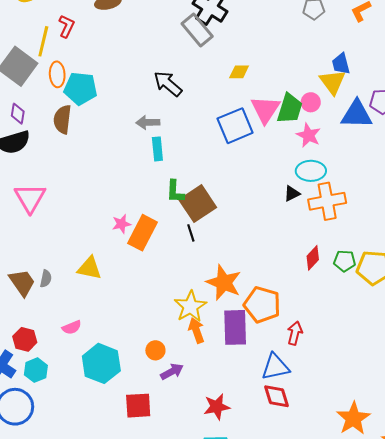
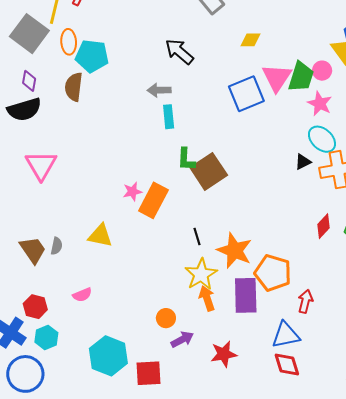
cyan ellipse: (311, 171) -> (322, 139), turned 44
black line: (191, 233) -> (197, 236), moved
cyan hexagon: (101, 363) -> (108, 356), moved
red star: (217, 407) -> (224, 354), moved

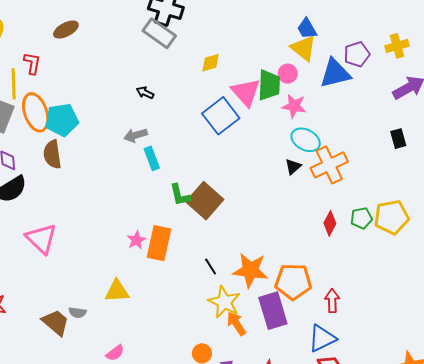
orange ellipse: (69, 42) -> (36, 112), size x1.5
black arrow: (179, 52) -> (145, 93), size x0.6
gray semicircle: (57, 246) -> (77, 313), turned 102

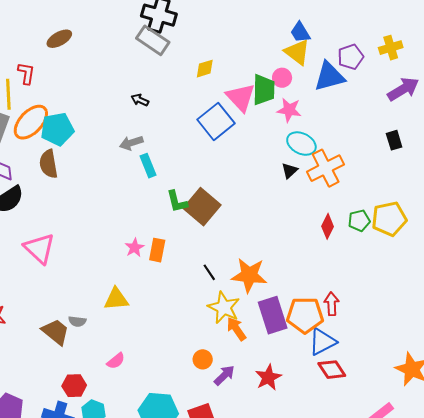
orange ellipse: (36, 112) -> (31, 122), turned 63
orange rectangle: (159, 243) -> (157, 250), size x0.7
orange pentagon: (293, 282) -> (305, 315), moved

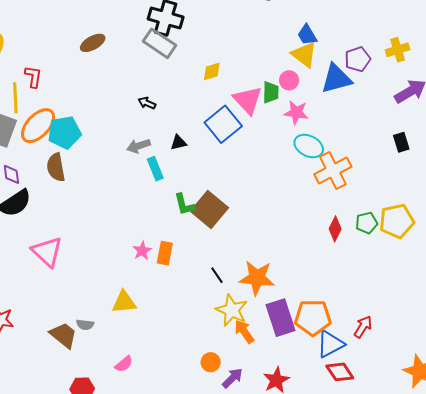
brown ellipse: (59, 39) -> (93, 43), moved
green trapezoid: (264, 90) -> (271, 92), size x0.7
black triangle: (290, 171) -> (178, 143), moved, turned 30
red arrow: (332, 304) -> (363, 327), moved, turned 35

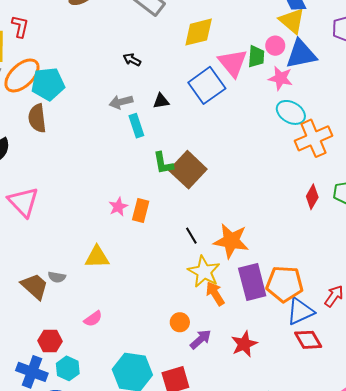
yellow diamond: (212, 71) -> (199, 32), size x1.6
blue triangle: (336, 79) -> (301, 54), moved

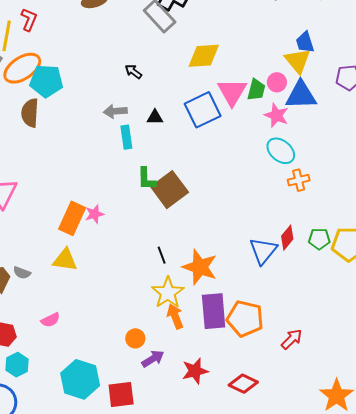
orange cross: (313, 138) -> (299, 180), size x0.6
orange rectangle: (141, 211) -> (72, 218), moved, size x1.4
blue triangle: (300, 311) -> (263, 251), moved, turned -36
red diamond: (308, 340) -> (243, 384), moved, turned -44

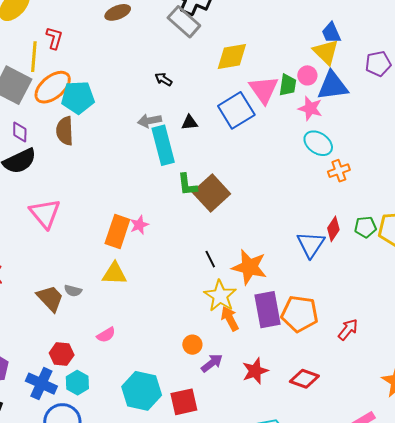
cyan rectangle: (126, 137) -> (163, 145), size x1.6

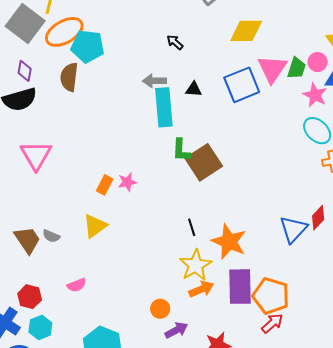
orange rectangle: (117, 231) -> (105, 185), size x0.6
yellow triangle: (115, 274) -> (95, 226), turned -48
orange arrow: (230, 319) -> (201, 289), turned 85
red arrow: (348, 329) -> (272, 323), moved

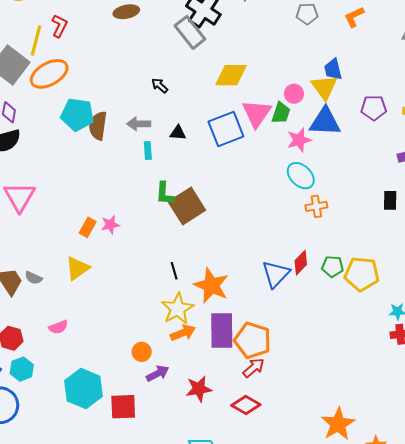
cyan pentagon: (88, 46) -> (77, 115), moved
pink circle: (318, 62) -> (294, 94), moved
brown semicircle: (69, 77) -> (98, 126), moved
pink star: (315, 95) -> (299, 140), turned 30
cyan rectangle: (164, 107) -> (148, 151), size x0.5

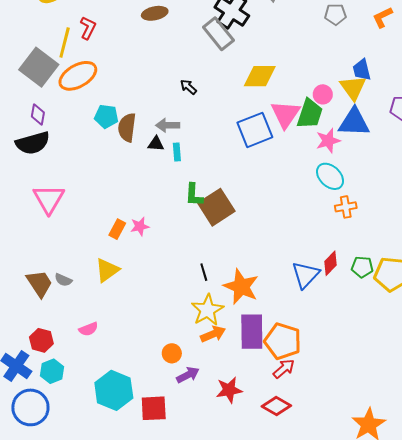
green trapezoid: (281, 113) -> (310, 114), size x1.4
cyan pentagon: (77, 115) -> (106, 116), size x0.7
black triangle: (178, 133) -> (156, 144), moved

